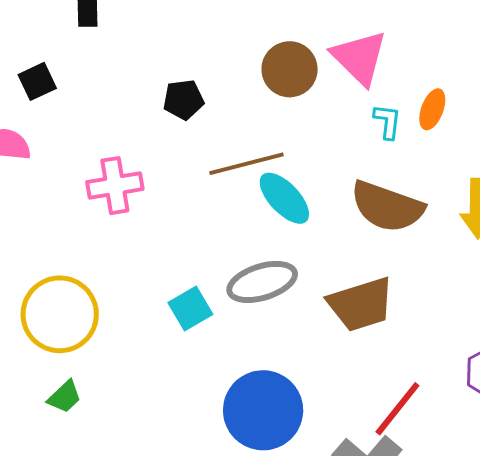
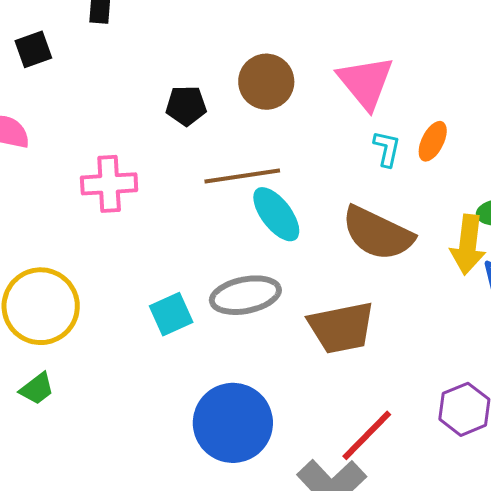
brown circle: (290, 69) -> (266, 82), moved
black square: (37, 81) -> (33, 49), moved

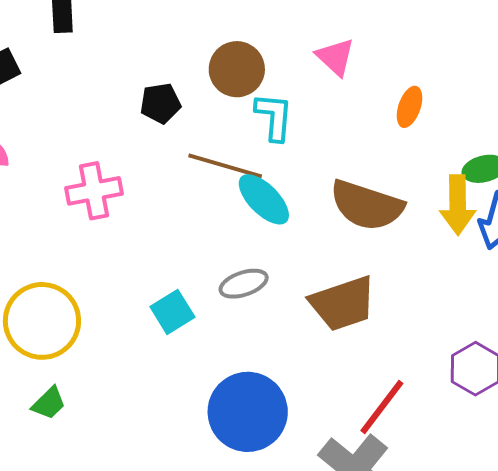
pink triangle: (366, 82) -> (335, 57), size x0.7
cyan L-shape: (387, 149) -> (274, 117), moved, size x1.4
brown line: (242, 176) -> (225, 166), turned 32
gray ellipse: (245, 295) -> (244, 284), size x0.7

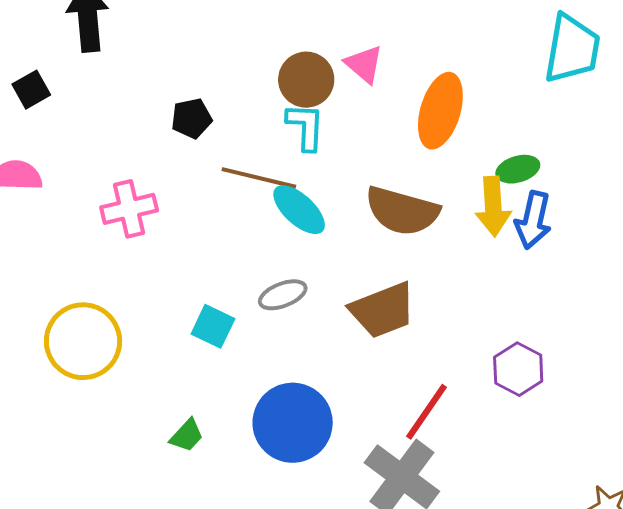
brown circle: (237, 69) -> (306, 80), moved
orange ellipse: (409, 107) -> (440, 111), size x1.8
cyan square: (172, 312) -> (213, 326), turned -30
green trapezoid: (49, 403) -> (187, 435), moved

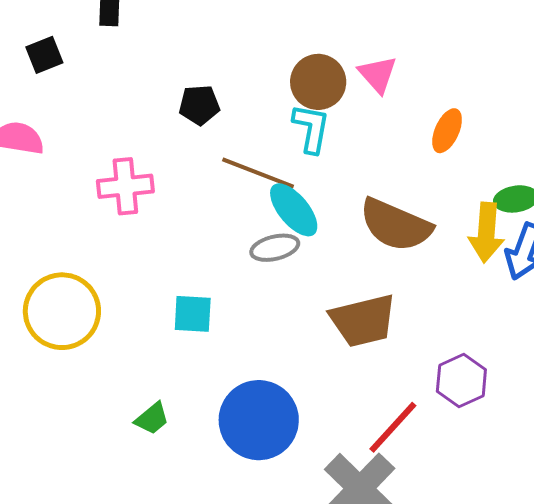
orange ellipse: (440, 111) -> (447, 131), size x0.6
gray ellipse: (283, 295) -> (275, 248), moved
cyan square: (213, 326) -> (193, 314), turned -30
purple hexagon: (518, 369) -> (461, 381), moved

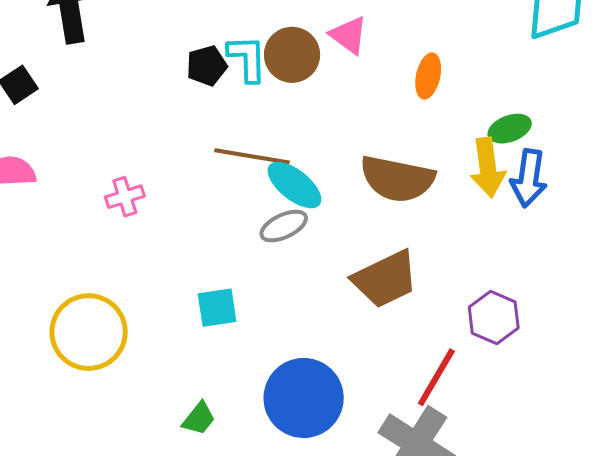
black pentagon: (199, 105) -> (207, 66), moved
cyan L-shape: (311, 128) -> (247, 58), moved
pink cross: (125, 186) -> (125, 197), size x0.7

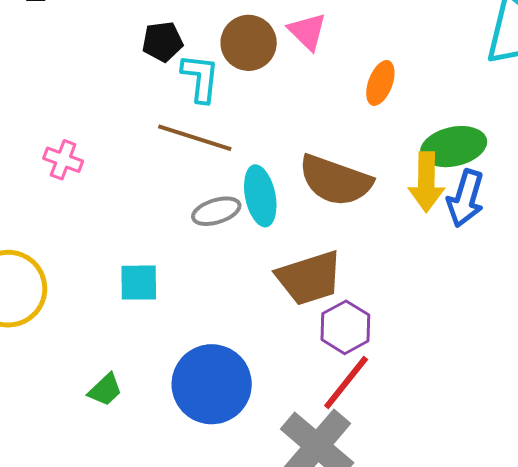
cyan L-shape: (247, 58) -> (200, 78), moved
green ellipse: (510, 129) -> (454, 147), size x1.5
cyan ellipse: (294, 185) -> (260, 196), moved, turned 32
pink cross: (125, 197) -> (63, 160), turned 30
purple hexagon: (494, 317) -> (345, 327), moved

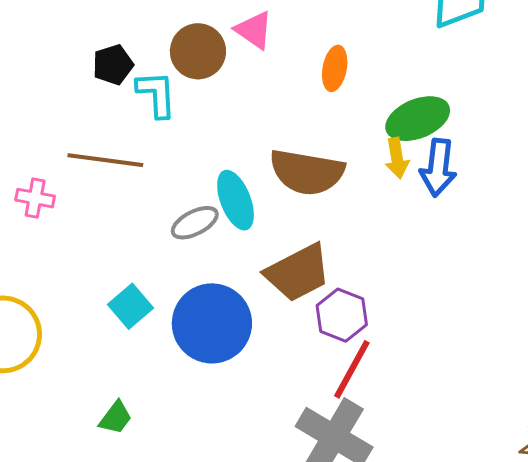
brown line: (195, 138) -> (105, 160), moved
yellow arrow: (426, 182) -> (397, 158), size x0.7
cyan square: (139, 283) -> (131, 306), turned -30
blue circle: (212, 384) -> (212, 323), moved

